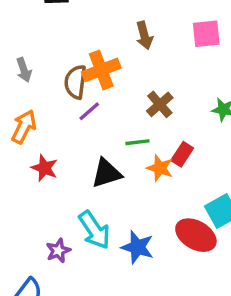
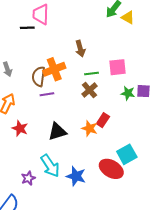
pink square: (206, 34) -> (117, 67), moved
purple line: (89, 111) -> (47, 94), turned 32
green line: (137, 142) -> (92, 73), moved

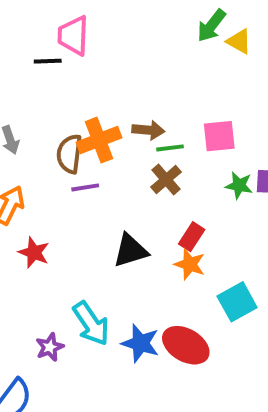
brown arrow: (80, 49) -> (148, 130), moved, turned -70
orange star: (89, 128) -> (190, 264), moved
black triangle: (57, 132) -> (131, 251), moved
red ellipse: (111, 169) -> (186, 345), moved

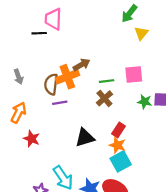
yellow triangle: (239, 41) -> (141, 33), moved, turned 40
brown arrow: (148, 130) -> (82, 65), moved, turned -35
cyan square: (237, 302) -> (121, 161), moved

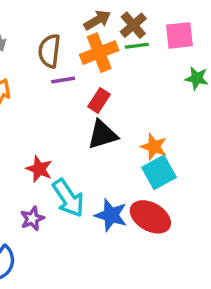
orange cross: (67, 77) -> (99, 53), moved
brown cross: (104, 98) -> (133, 25), moved
red rectangle: (119, 130) -> (99, 101), moved
red star: (32, 139) -> (39, 169), moved

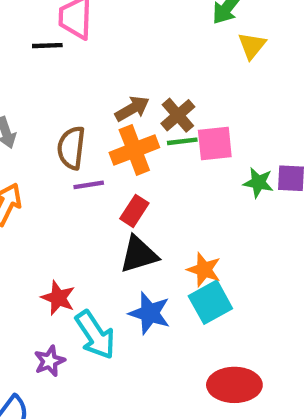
pink square: (179, 35) -> (215, 143), moved
blue star: (111, 215) -> (150, 313), moved
red ellipse: (150, 217) -> (234, 385), moved, turned -30

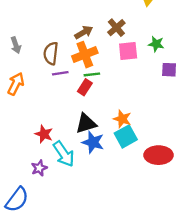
brown cross: (178, 115) -> (116, 28), moved
green line: (182, 141) -> (92, 74), moved
green star: (258, 183) -> (156, 44), moved
black triangle: (139, 254) -> (86, 124), moved
red ellipse: (234, 385) -> (159, 155), moved

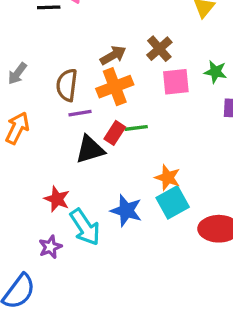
gray arrow: (16, 45) -> (17, 73), turned 56
green line: (92, 74) -> (136, 128), moved
black triangle: (86, 124) -> (90, 149), moved

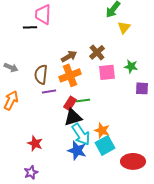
gray arrow: (17, 73) -> (11, 67), turned -104
black triangle: (90, 149) -> (73, 117), moved
cyan arrow: (85, 227) -> (81, 134), moved

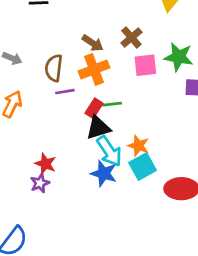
brown arrow: (69, 56) -> (93, 43), turned 63
green star: (131, 66) -> (179, 57), size x1.5
purple star: (31, 172) -> (40, 183), moved

